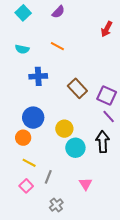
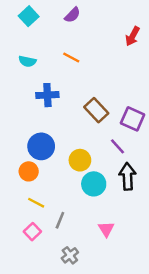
purple line: (109, 117) -> (118, 146), moved

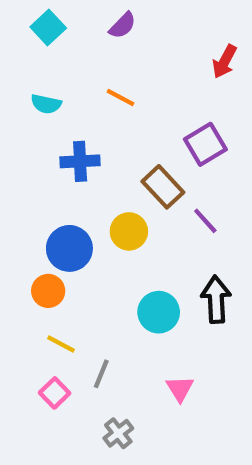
purple square: (133, 119) -> (205, 144), moved, turned 35
purple line: (118, 146) -> (205, 221), moved
yellow circle: (80, 160) -> (129, 231), moved

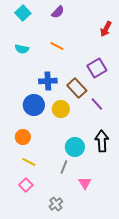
blue cross: (80, 161) -> (48, 81), moved
blue circle: (69, 248) -> (34, 105), moved
gray line: (101, 374) -> (64, 167), moved

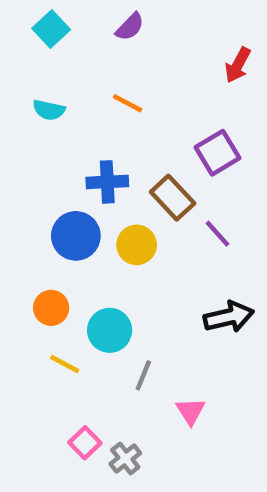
black arrow: (102, 141) -> (229, 317), turned 80
cyan circle: (75, 147) -> (110, 330), moved
pink square: (26, 185) -> (85, 443), moved

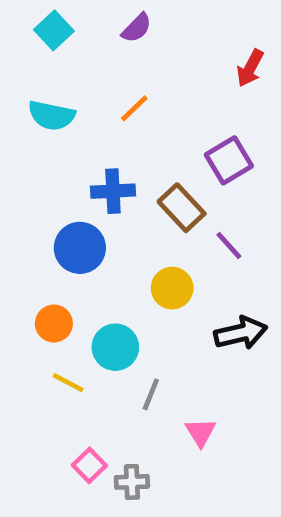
orange line: (128, 103) -> (134, 108), turned -72
cyan semicircle: (49, 110) -> (52, 115), size x1.4
yellow circle: (137, 245) -> (172, 288), moved
gray cross: (125, 458) -> (132, 482), turned 36

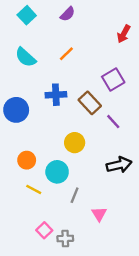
cyan semicircle: (52, 115) -> (25, 57), turned 30
blue circle: (80, 248) -> (16, 110), moved
yellow circle: (172, 288) -> (75, 143), moved

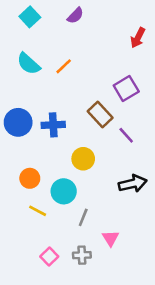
orange line: (66, 54) -> (64, 66), moved
blue cross: (56, 95) -> (53, 125), moved
gray cross: (65, 238) -> (82, 255), moved

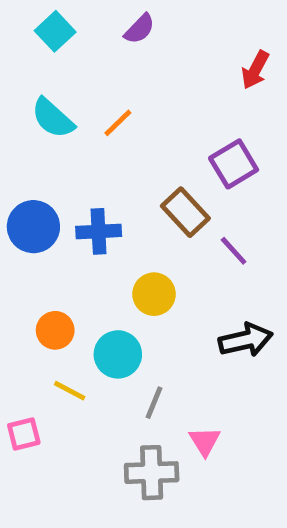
gray cross: (82, 255) -> (152, 473), size x1.5
pink square: (49, 256) -> (24, 434), moved, turned 30

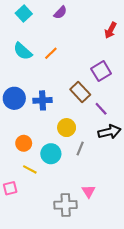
black arrow: (246, 340) -> (109, 132), moved
gray line: (154, 403) -> (80, 148), moved

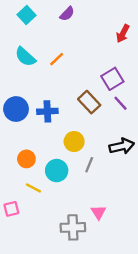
purple line: (101, 109) -> (121, 103), moved

